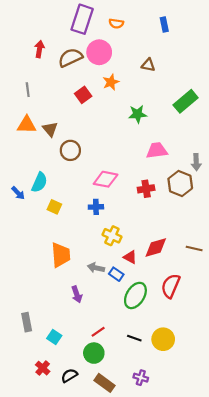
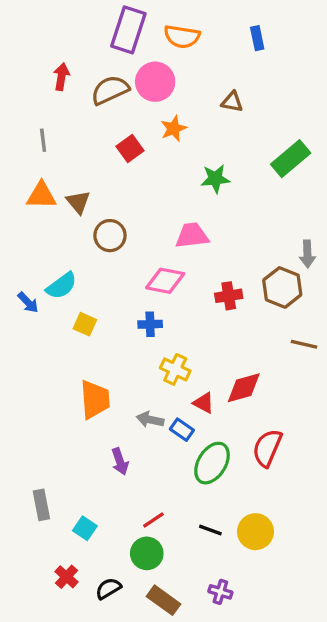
orange semicircle: (116, 23) -> (182, 37), size x1.5
pink trapezoid: (157, 150) -> (192, 236), moved
cyan semicircle: (39, 182) -> (61, 286), turned 30
brown line: (194, 249) -> (304, 344), moved

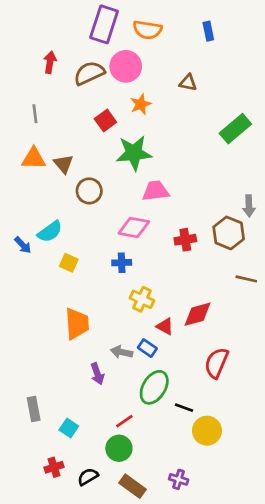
green star: (215, 179) -> (134, 153), moved, size x1.5
gray arrow: (150, 420) -> (122, 352), moved
green ellipse: (212, 463) -> (154, 387), moved
black line: (210, 530) -> (184, 408), moved
red cross: (66, 577) -> (54, 467), turned 30

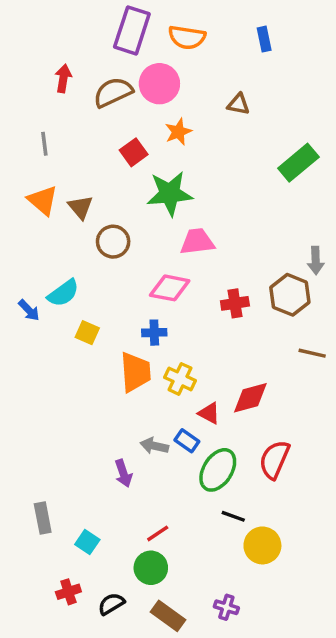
orange triangle: (34, 158) -> (43, 200), turned 40
orange trapezoid: (77, 324) -> (135, 372), moved
green ellipse: (154, 387) -> (218, 470), moved

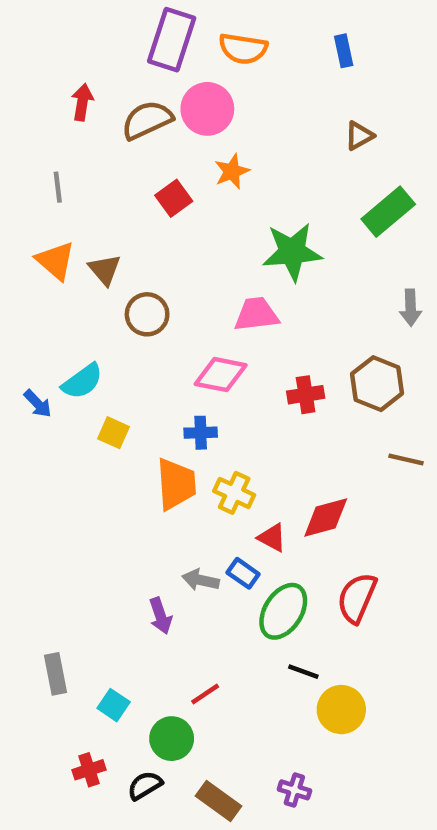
brown triangle: (238, 104) -> (359, 136), moved, turned -40
green star: (170, 194) -> (292, 252), moved
gray arrow: (316, 260) -> (411, 308), moved
green circle: (151, 568) -> (172, 739), moved

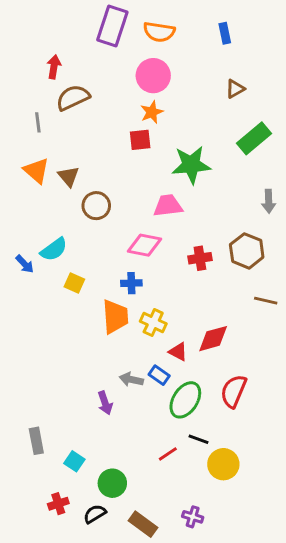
pink circle: (207, 109) -> (153, 76), moved
brown semicircle: (147, 120) -> (73, 98), moved
red square: (174, 198) -> (140, 140), moved, turned 30
red line: (205, 694) -> (168, 454), moved

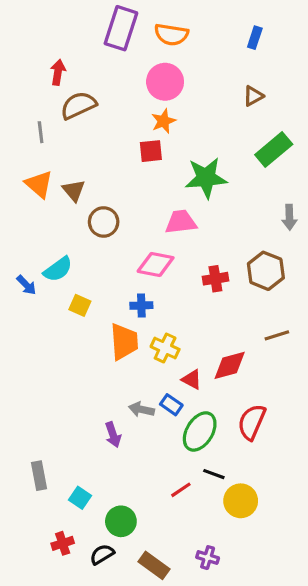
blue rectangle: (225, 33) -> (255, 38), moved, turned 30
brown line: (266, 301) -> (277, 335), moved, turned -30

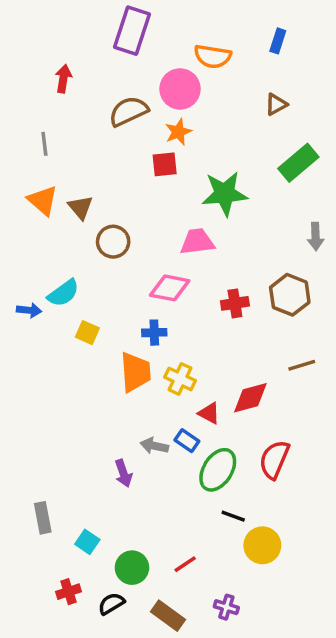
orange semicircle: (171, 34) -> (213, 56), moved
brown semicircle: (78, 105) -> (129, 111), moved
blue arrow: (26, 285) -> (29, 310), turned -40
red line: (181, 490) -> (185, 564), moved

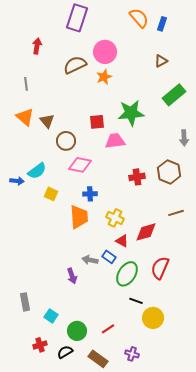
orange semicircle: (213, 56) -> (139, 18), moved, turned -140
red square: (165, 164) -> (97, 122), moved
pink diamond: (170, 288) -> (80, 165), moved
yellow cross: (180, 379) -> (115, 218), moved

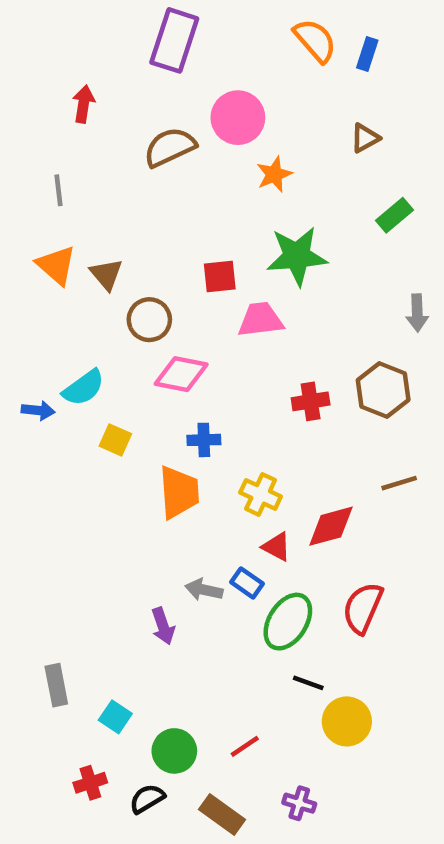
orange star: (104, 77) -> (274, 174), moved
green rectangle: (174, 95) -> (395, 215), size x0.7

